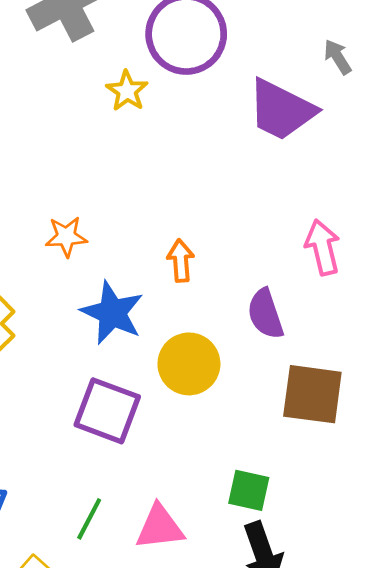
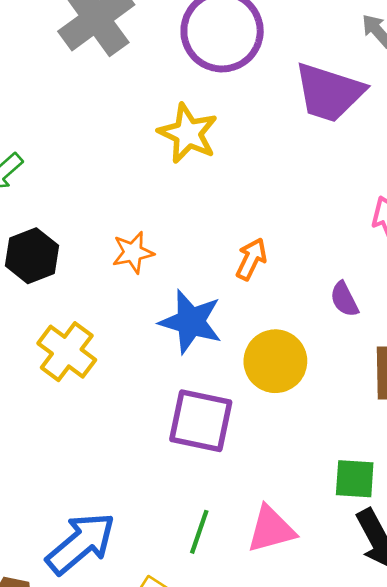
yellow star: (127, 91) -> (188, 133), moved, size x1.4
orange arrow: (181, 261) -> (251, 259), turned 39
purple semicircle: (265, 314) -> (344, 299), size x0.7

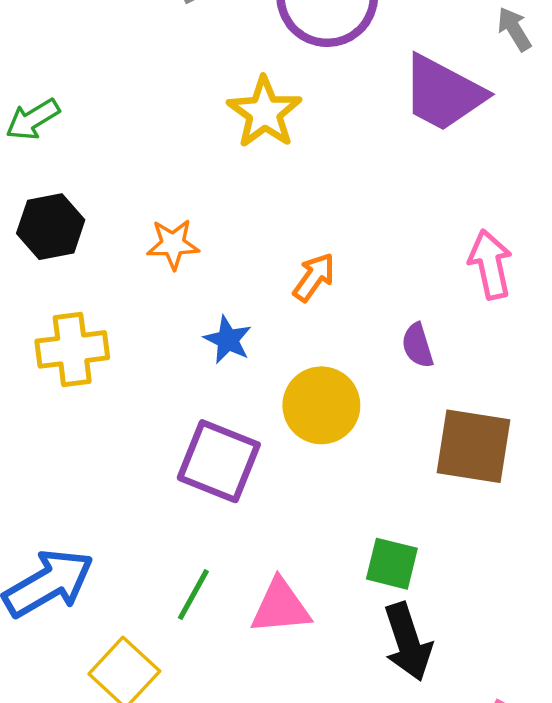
blue star: (191, 322) -> (228, 340), size x0.6
yellow cross: (67, 352) -> (72, 349), turned 36

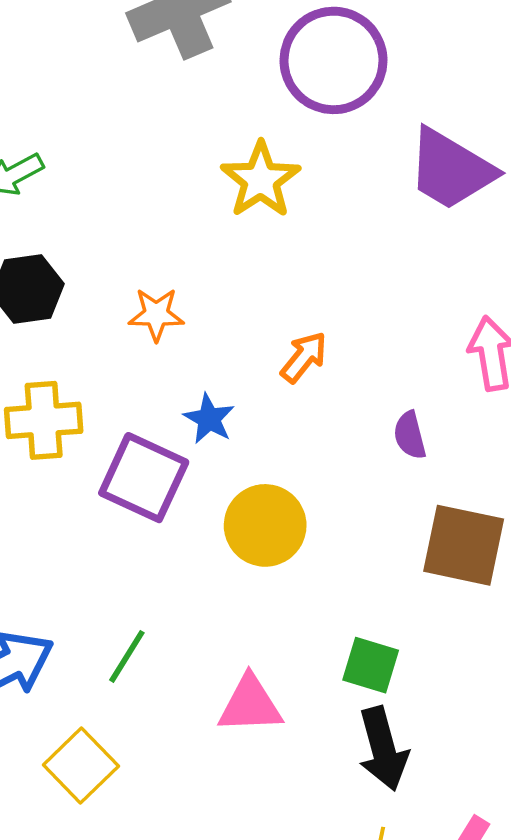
yellow circle: (321, 405) -> (265, 525), moved
purple square: (219, 461) -> (144, 478), moved
green line: (193, 595) -> (127, 656), moved

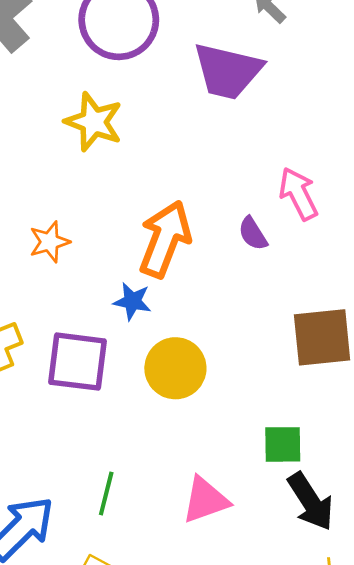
orange arrow: (304, 357) -> (165, 239), size x1.8
blue star: (209, 419) -> (132, 301), moved
purple semicircle: (410, 435) -> (253, 234), moved

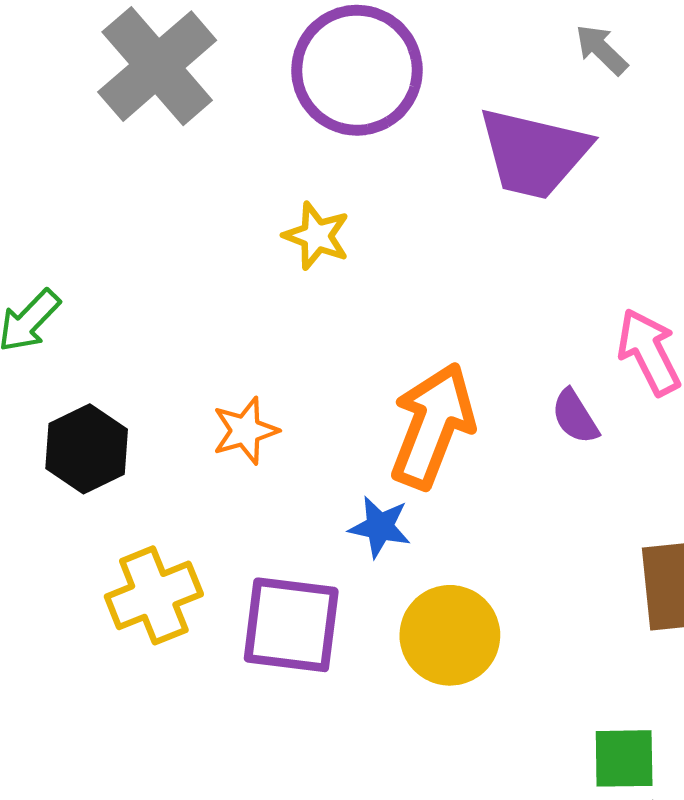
yellow star: (94, 122) -> (317, 236), size x0.7

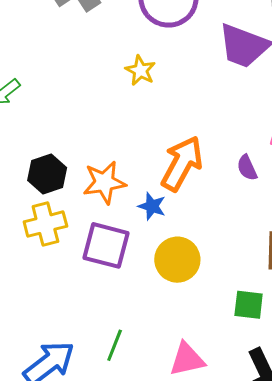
orange star: (245, 431) -> (104, 182), moved, size x1.4
black hexagon: (87, 449) -> (47, 174), moved
green square: (624, 758) -> (249, 305), moved

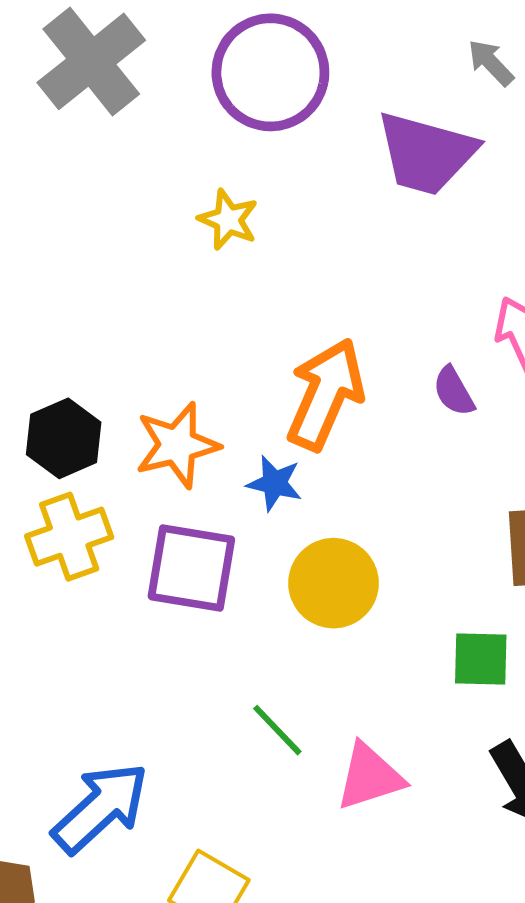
green line: (115, 345) -> (277, 730), moved, turned -60

